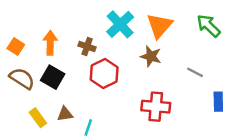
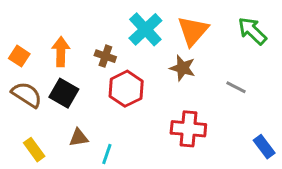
blue rectangle: (218, 102) -> (264, 147), moved, turned -36
yellow rectangle: (38, 118) -> (34, 150), moved

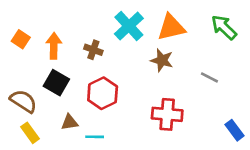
orange triangle: (193, 31) -> (171, 27), turned 36
orange square: (19, 56) -> (21, 39), moved
red hexagon: (126, 89) -> (103, 93), moved
brown semicircle: (27, 95) -> (23, 101), moved
cyan line: (107, 154) -> (95, 137), turned 72

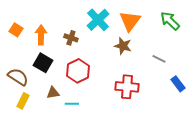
orange triangle: (171, 27) -> (130, 21), turned -40
blue rectangle: (234, 130) -> (178, 84), moved
yellow rectangle: (30, 133) -> (23, 101), turned 63

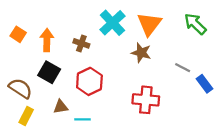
blue rectangle: (178, 84) -> (204, 84), moved

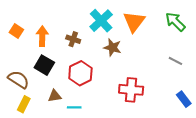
brown star: (141, 53) -> (112, 47), moved
gray line: (183, 68) -> (175, 61), moved
blue rectangle: (204, 84) -> (184, 99), moved

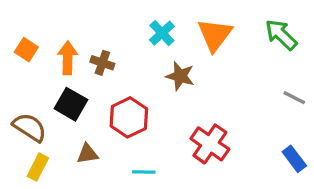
cyan cross: (101, 21) -> (162, 33), size x0.7
brown cross: (73, 39) -> (102, 63), moved
gray line: (175, 61) -> (294, 98), moved
red cross: (131, 90) -> (210, 144), turned 30
cyan line: (74, 107) -> (144, 172), moved

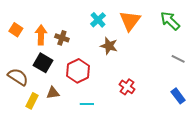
red cross: (210, 144) -> (127, 87), size x0.7
yellow rectangle: (38, 167) -> (32, 101), moved

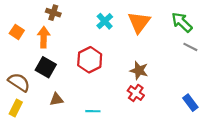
brown cross: (62, 38) -> (53, 13), moved
brown star: (109, 46) -> (139, 70), moved
gray line: (178, 59) -> (190, 47), moved
red hexagon: (78, 71) -> (90, 60), moved
yellow rectangle: (32, 101) -> (16, 108), moved

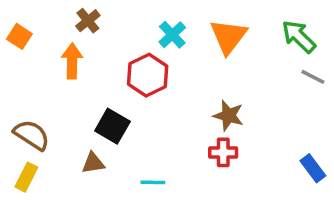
brown cross: (53, 13) -> (88, 21), turned 32
orange square: (17, 32) -> (19, 36), moved
red hexagon: (90, 60) -> (148, 75), moved
black square: (46, 67) -> (112, 126), moved
red cross: (136, 93) -> (223, 152), turned -35

